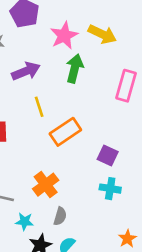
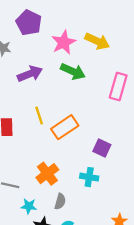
green arrow: (75, 69) -> (73, 71), turned 100
yellow line: (39, 107) -> (39, 116), moved
cyan cross: (110, 189) -> (89, 177), moved

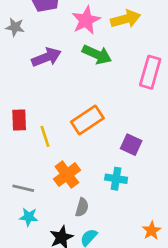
yellow arrow: (97, 41) -> (126, 19), turned -40
yellow line: (39, 116) -> (45, 136), moved
cyan star: (29, 206) -> (29, 217), moved

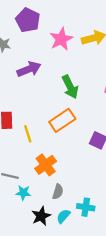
green arrow: (97, 54) -> (70, 87), moved, turned 40
cyan cross: (116, 179) -> (86, 207), moved
cyan star: (29, 217) -> (23, 193), moved

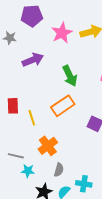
purple pentagon: (28, 20) -> (32, 16), turned -30

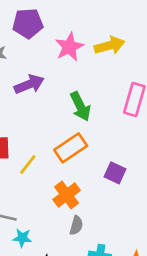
yellow line: (32, 118) -> (28, 165), turned 56
orange cross: (48, 146) -> (67, 195), moved
gray semicircle: (59, 170) -> (76, 225), moved

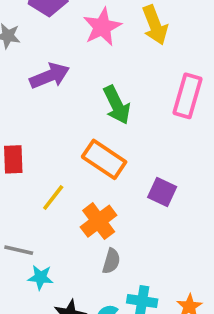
yellow arrow: (109, 46) -> (155, 25), turned 84
orange rectangle: (71, 148) -> (104, 159), turned 68
yellow line: (28, 165) -> (53, 198), moved

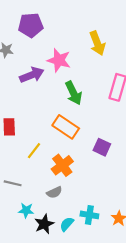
pink star: (102, 27) -> (59, 60), moved, turned -30
gray semicircle: (111, 261) -> (54, 192), moved, turned 49
cyan star: (40, 277) -> (26, 210), moved

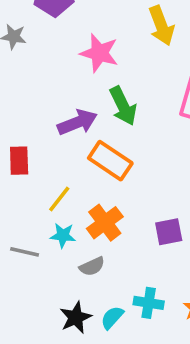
purple arrow: (32, 75) -> (77, 122), moved
purple square: (102, 147) -> (169, 232), moved, turned -36
cyan star: (26, 210) -> (63, 235), moved

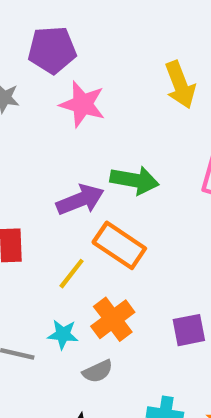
pink star: (99, 53) -> (82, 104), moved
green arrow: (123, 106) -> (135, 180), turned -54
yellow line: (59, 199) -> (72, 274), moved

